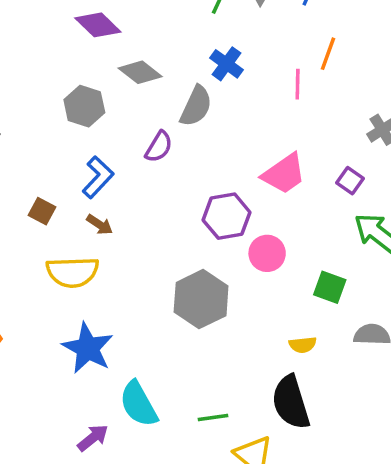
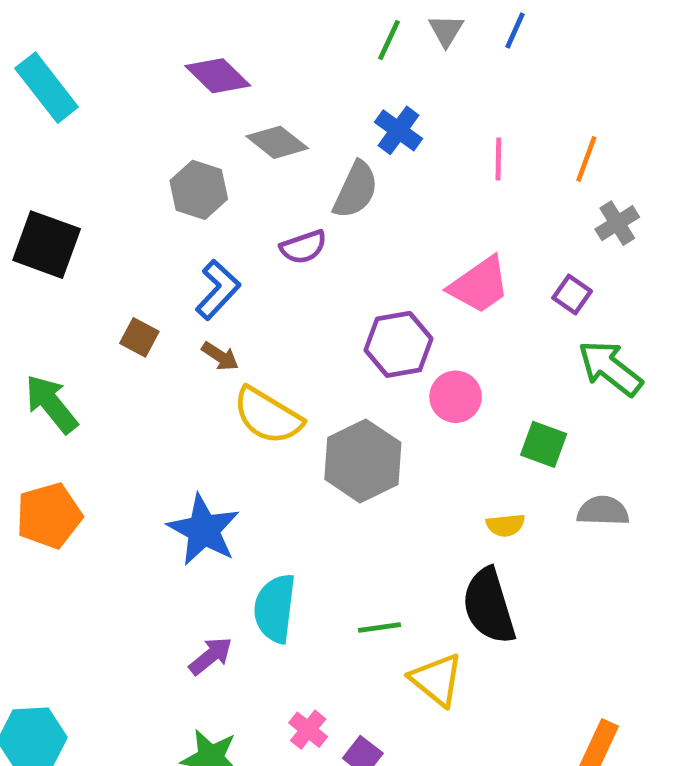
orange line: (328, 54) -> (586, 159), moved
purple semicircle: (159, 147) -> (303, 247), turned 40
yellow semicircle: (72, 272) -> (268, 416), moved, turned 33
cyan semicircle: (138, 404) -> (275, 608), turned 36

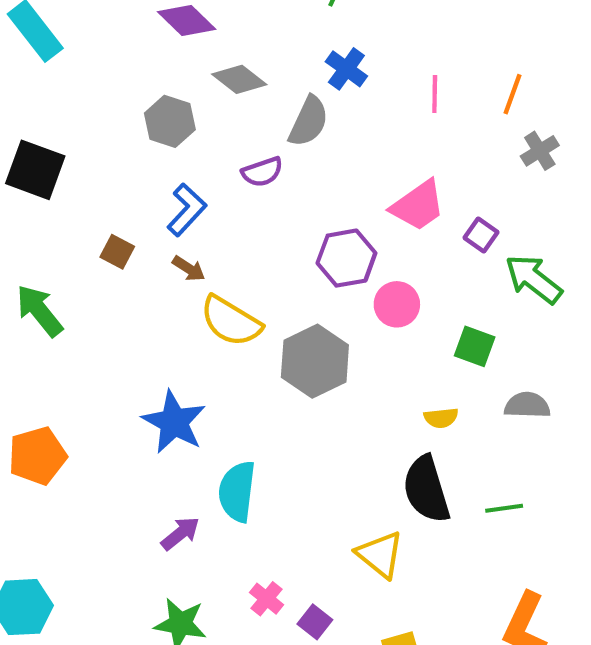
purple square: (572, 294) -> (481, 235), moved
orange pentagon: (49, 516) -> (37, 456), moved
green line: (379, 627) -> (504, 508), moved

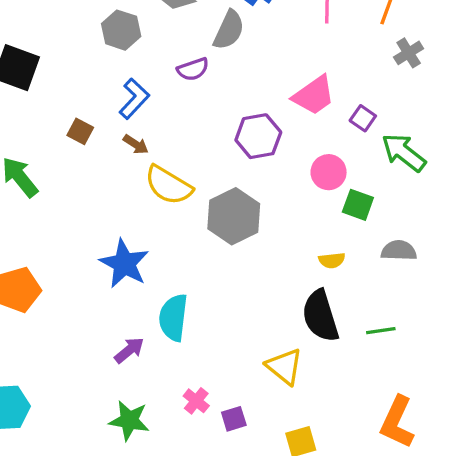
pink circle: (397, 304) -> (329, 172), moved
purple square: (315, 622) -> (234, 419), turned 35

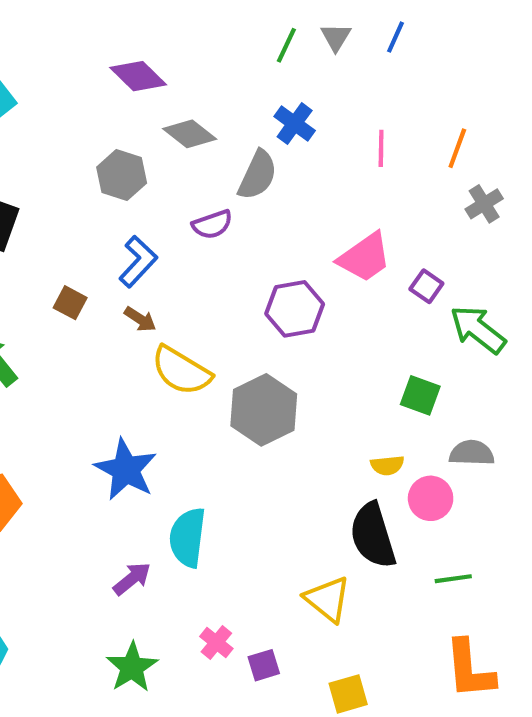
pink circle: (329, 172) -> (431, 498), moved
green line: (381, 331) -> (453, 579), moved
green star: (129, 420) -> (132, 667), turned 30
orange L-shape: (397, 422) -> (470, 669), turned -30

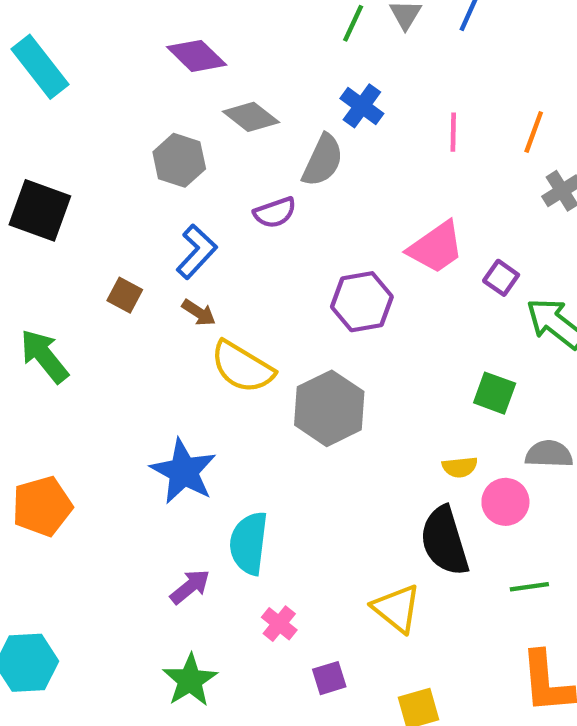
pink cross: (216, 642) -> (279, 624), moved

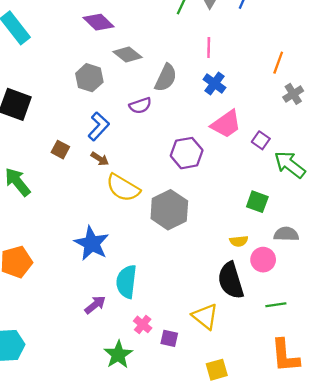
blue cross: (362, 106) -> (214, 84), moved
pink line: (453, 132) -> (209, 48), moved
purple square: (329, 678) -> (169, 338), moved, turned 30
green star: (190, 680) -> (118, 355), moved

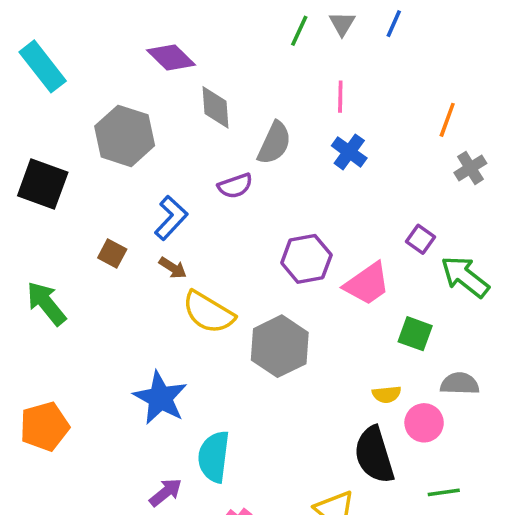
gray diamond: (128, 55) -> (216, 107), turned 48
gray hexagon: (89, 78) -> (125, 136), moved, size x1.4
pink trapezoid: (226, 124) -> (367, 284), moved

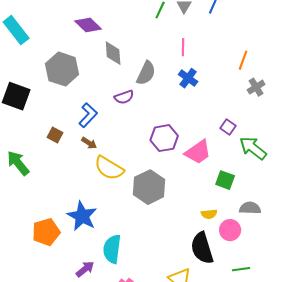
orange pentagon: (44, 426) -> (46, 232), moved

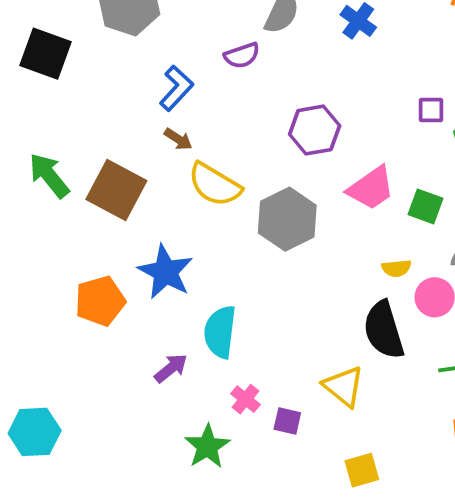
purple square: (228, 127) -> (431, 110), turned -35
brown square: (55, 135) -> (116, 190), moved, size x2.0
pink trapezoid: (198, 152) -> (371, 188), moved

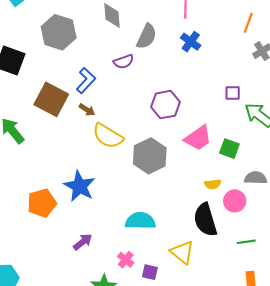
brown square: (116, 190) -> (51, 99), moved
cyan semicircle: (220, 332) -> (140, 221), moved, turned 84

